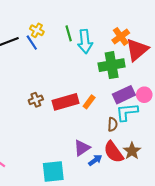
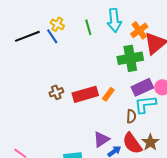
cyan arrow: (85, 42) -> (114, 20), moved

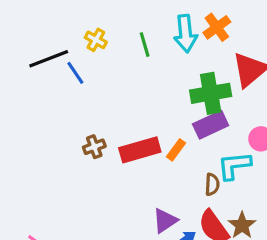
orange cross: (139, 30) -> (217, 27), moved
blue line: (52, 36) -> (75, 73), moved
purple rectangle: (142, 87) -> (211, 125), moved

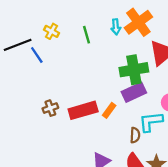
orange cross: (217, 27) -> (138, 22), size x1.4
cyan arrow: (185, 34) -> (116, 27), size x0.6

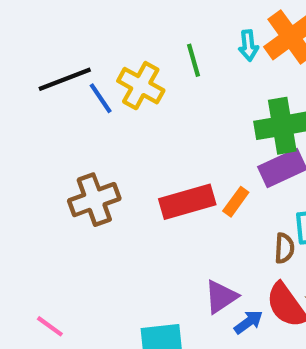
yellow cross: (51, 31) -> (141, 86), moved, size x1.5
brown cross: (50, 108) -> (94, 200), moved, size x1.6

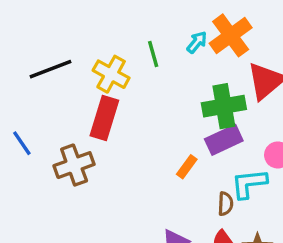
cyan arrow: (248, 45) -> (197, 42), turned -135
blue line: (101, 98) -> (22, 143), moved
red rectangle: (187, 202) -> (104, 118), moved, turned -57

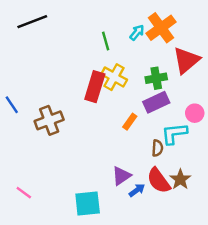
black line: (50, 69) -> (32, 22), moved
yellow cross: (111, 74) -> (114, 77), moved
green cross: (224, 106) -> (156, 78), size x0.7
red rectangle: (104, 118) -> (95, 87), moved

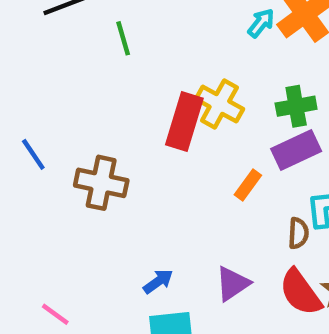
green line: (106, 41) -> (123, 38), moved
brown cross: (49, 120) -> (101, 183), turned 32
blue arrow: (137, 190) -> (158, 281), moved

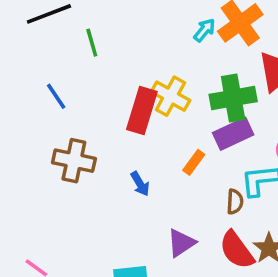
green cross: (296, 106) -> (233, 98), size x1.4
blue line: (33, 154) -> (56, 96), moved
blue arrow: (158, 281) -> (140, 184), moved, turned 95

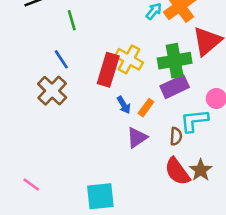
blue line: (56, 96) -> (61, 59), moved
brown cross: (74, 161) -> (52, 91), moved, turned 32
blue arrow: (140, 184) -> (124, 105), moved
purple triangle: (181, 243) -> (137, 138), moved

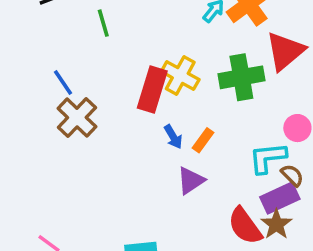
blue line: (61, 59) -> (63, 83), moved
purple rectangle: (175, 87) -> (280, 198), moved
brown semicircle: (176, 136) -> (292, 175), moved, turned -48

